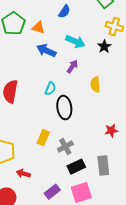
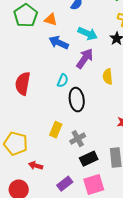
purple arrow: (72, 67) -> (85, 59), size x1.5

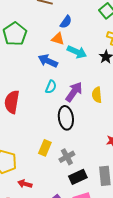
orange triangle: (51, 20) -> (58, 39), moved
purple arrow: (85, 59) -> (74, 92), moved
cyan semicircle: (63, 81) -> (51, 87), moved

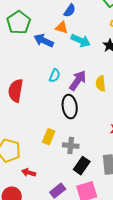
blue arrow: (48, 61) -> (44, 41), moved
gray cross: (67, 157) -> (71, 146), turned 35
black rectangle: (78, 177) -> (82, 166), turned -30

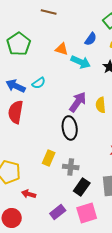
blue semicircle: (70, 11) -> (91, 39), moved
blue arrow: (44, 41) -> (16, 86), moved
cyan semicircle: (55, 76) -> (39, 83), moved, turned 32

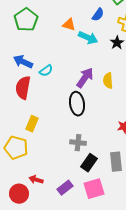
cyan semicircle: (39, 83) -> (46, 71), moved
yellow rectangle: (49, 158) -> (32, 124), moved
red arrow: (29, 194) -> (36, 180), moved

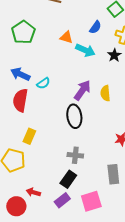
black rectangle: (89, 163) -> (68, 179), moved

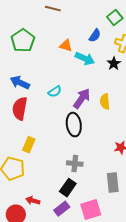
cyan semicircle: (43, 83) -> (55, 92), moved

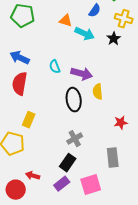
green pentagon: (23, 41) -> (23, 16), turned -30
cyan semicircle: (55, 92) -> (55, 67), turned 104
purple arrow: (82, 99) -> (82, 74), turned 70
yellow semicircle: (105, 102) -> (98, 92), moved
gray cross: (75, 164) -> (75, 139), turned -35

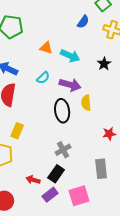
orange triangle: (66, 21) -> (46, 48), moved
cyan arrow: (85, 34) -> (70, 56), moved
black star: (114, 39) -> (104, 64), moved
cyan semicircle: (55, 67) -> (43, 78), turned -112
red arrow: (33, 176) -> (33, 180), moved

